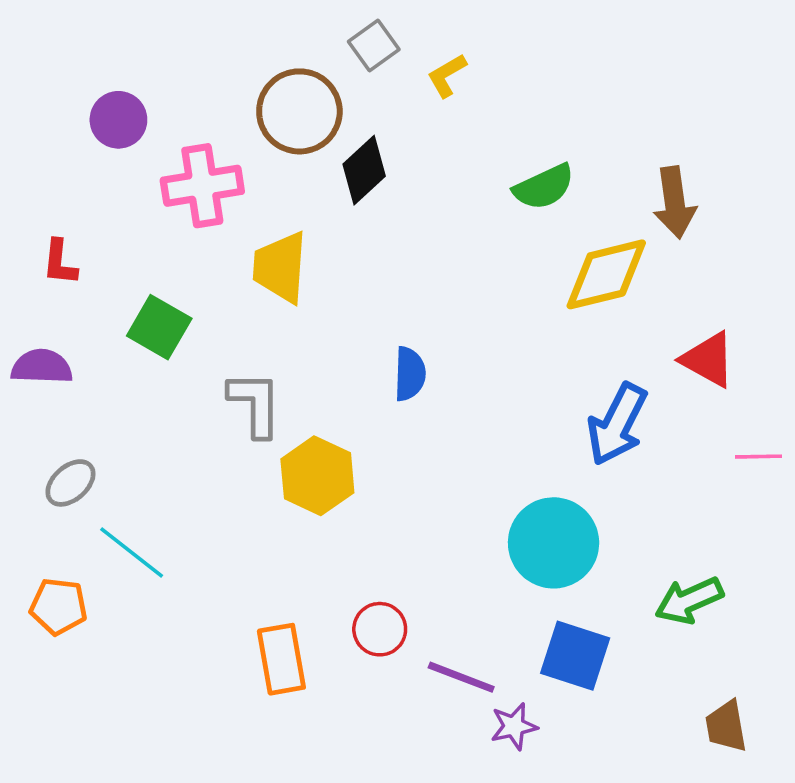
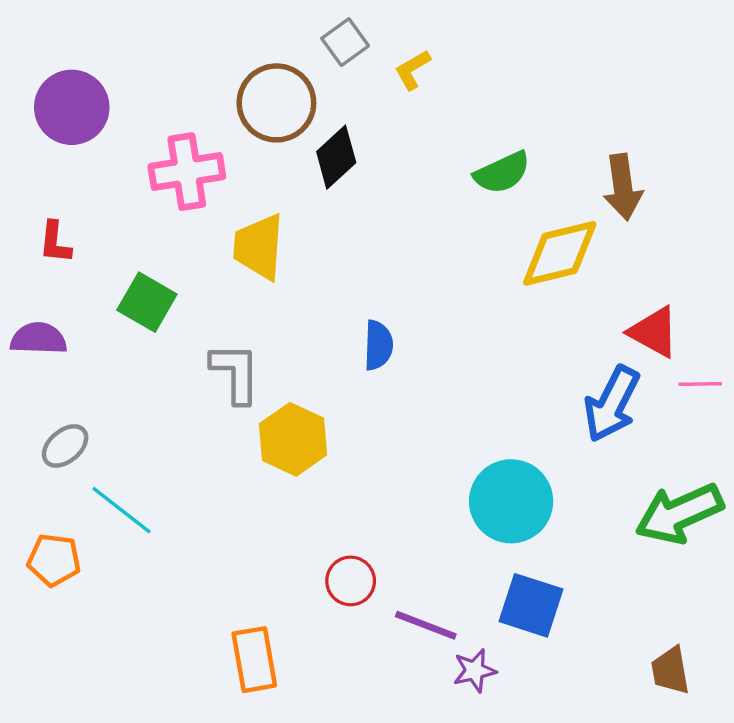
purple circle: (118, 120) -> (72, 107), moved, size x1.4
blue arrow: (617, 424) -> (612, 404), moved
pink line: (758, 457) -> (700, 384), moved
green arrow: (689, 600) -> (679, 513), moved, size x1.4
orange rectangle: (281, 659) -> (254, 660), moved

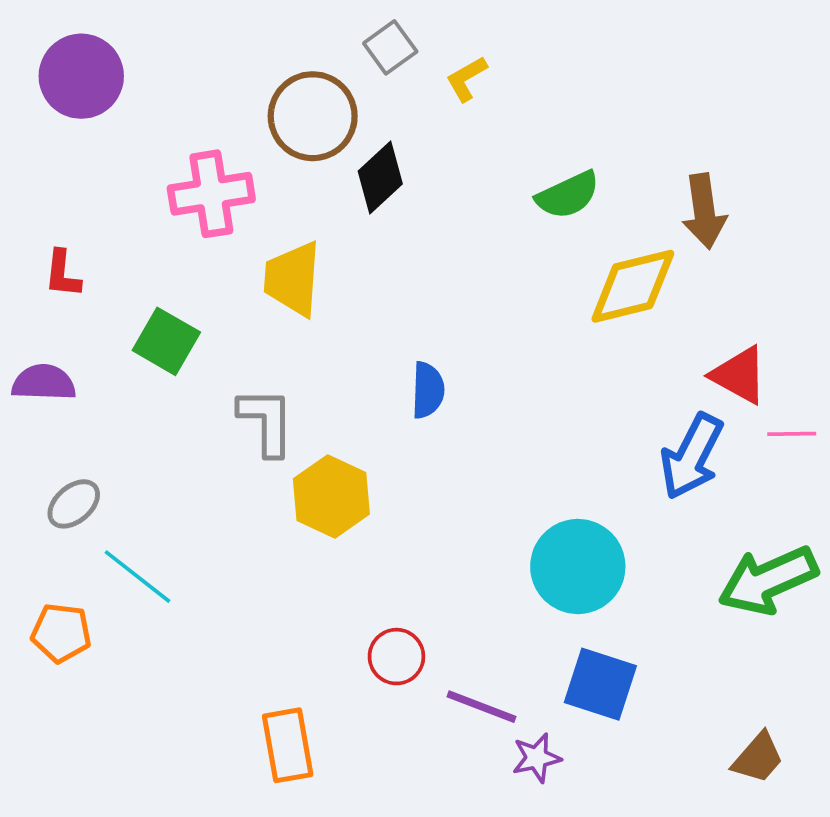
purple circle: (72, 107) -> (81, 76), moved
brown trapezoid: (670, 671) -> (758, 758), turned -129

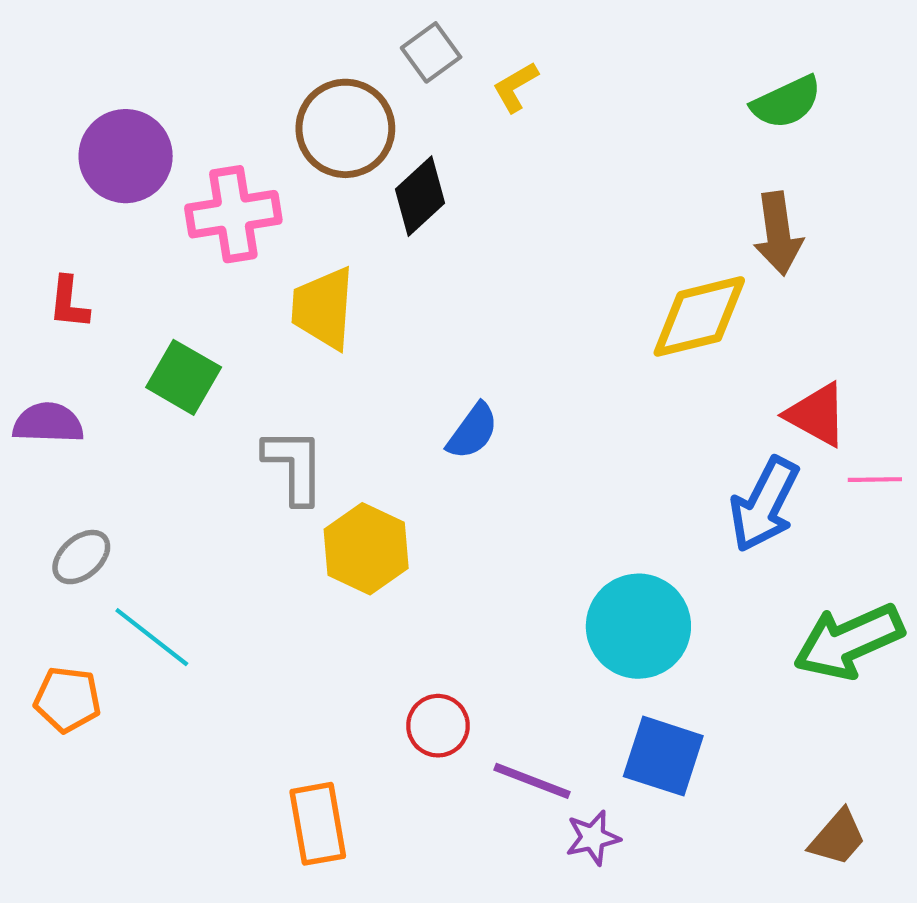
purple circle: (81, 76) -> (126, 156), moved
green semicircle: (568, 195) -> (786, 102), moved
blue semicircle: (428, 390) -> (473, 431), turned 34

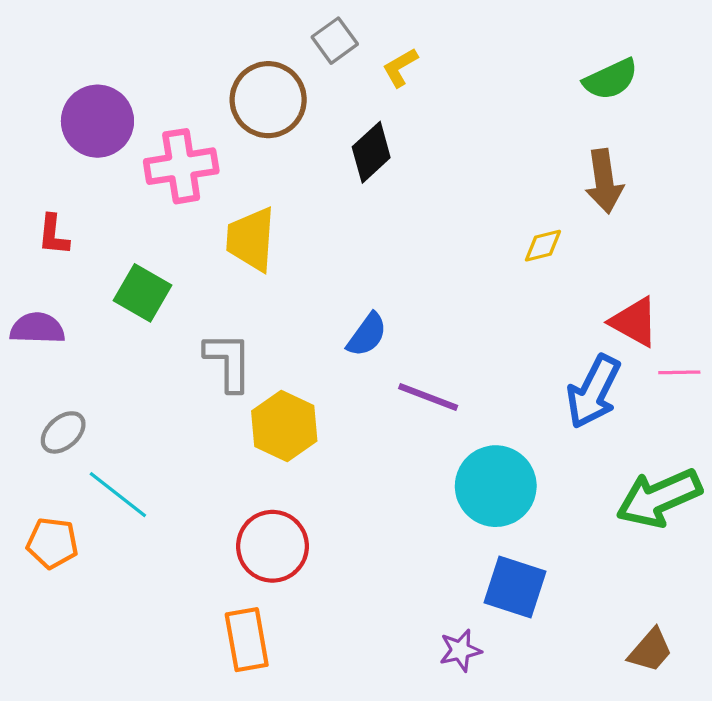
black diamond: (420, 196) -> (371, 152), moved
yellow diamond: (699, 316) -> (543, 246), size x0.5
red circle: (438, 726) -> (272, 546), moved, size x1.5
purple line: (532, 781) -> (428, 397), moved

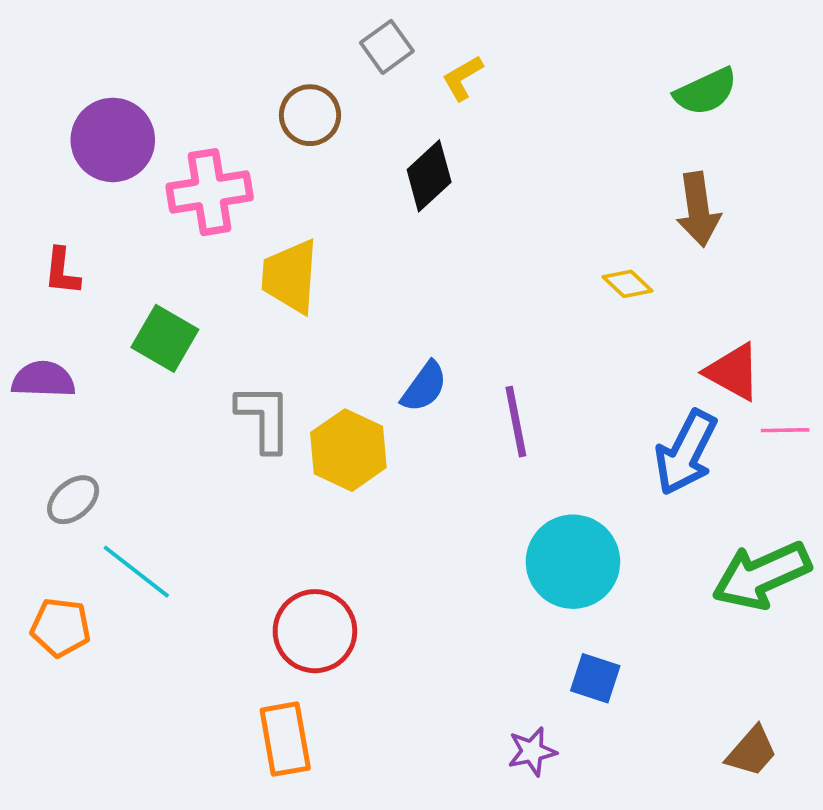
brown circle: (268, 100) -> (310, 115), size x0.7
yellow diamond: (543, 246) -> (628, 284), turned 57
purple line: (428, 397) -> (516, 422), moved, turned 58
yellow hexagon: (284, 426) -> (348, 450), moved
blue square: (515, 587) -> (595, 678), size x0.7

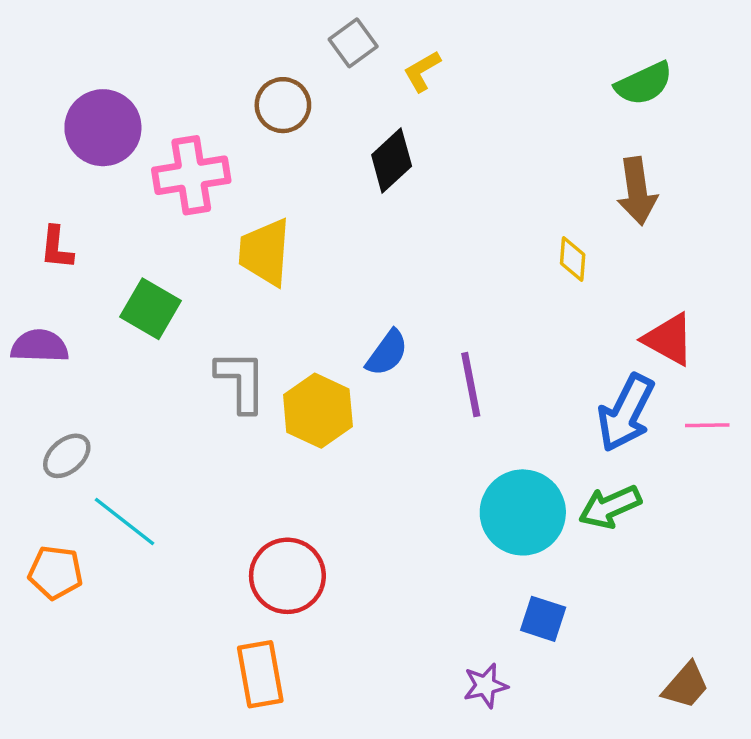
yellow diamond: (628, 284) -> (573, 259), turned 51
pink line: (785, 430) -> (707, 425), moved
green arrow: (762, 575) -> (610, 507), moved, size x0.7

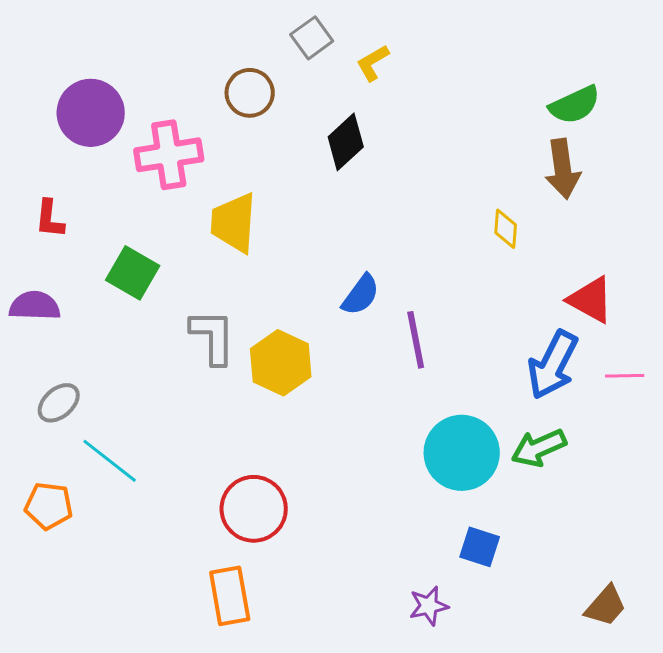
green semicircle: (644, 84) -> (575, 105), moved
blue semicircle: (387, 353) -> (361, 295), moved

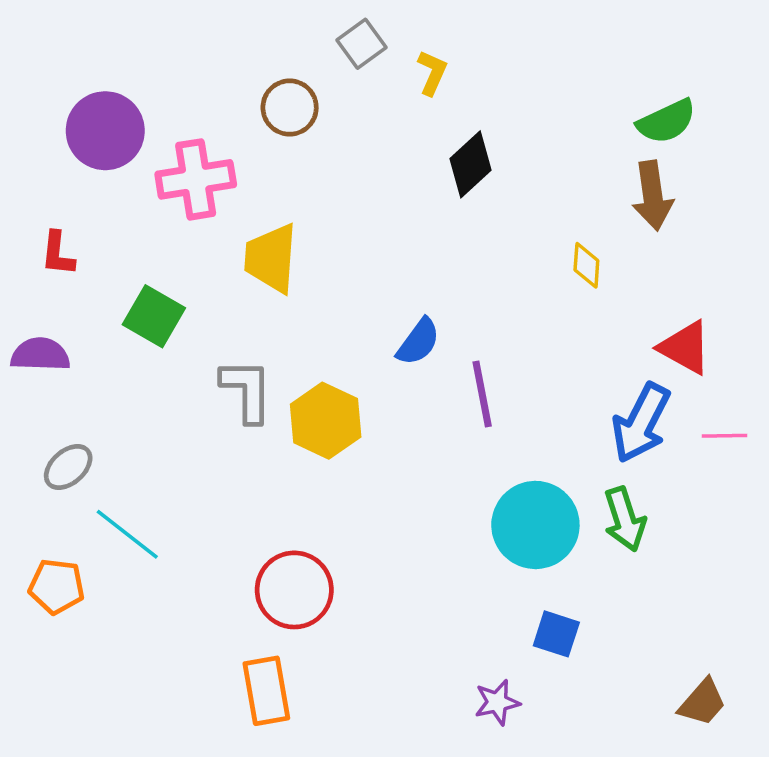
yellow L-shape: (373, 63) -> (432, 73), turned 144
black diamond: (346, 142) -> (471, 164), moved
green arrow: (539, 448) -> (625, 519), turned -84

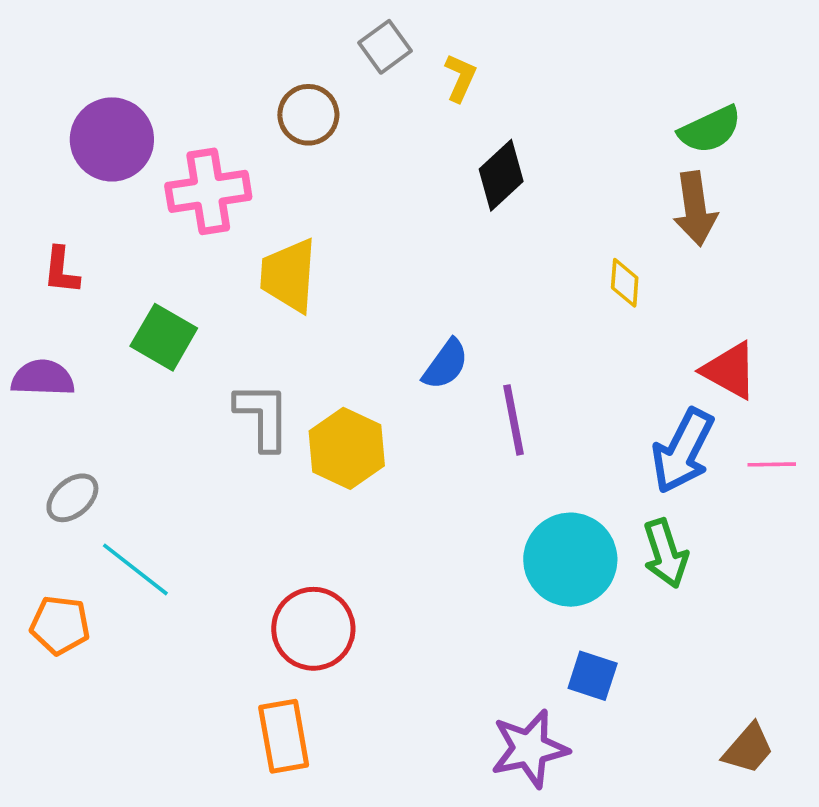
purple star: (497, 702) -> (530, 749), size x1.6

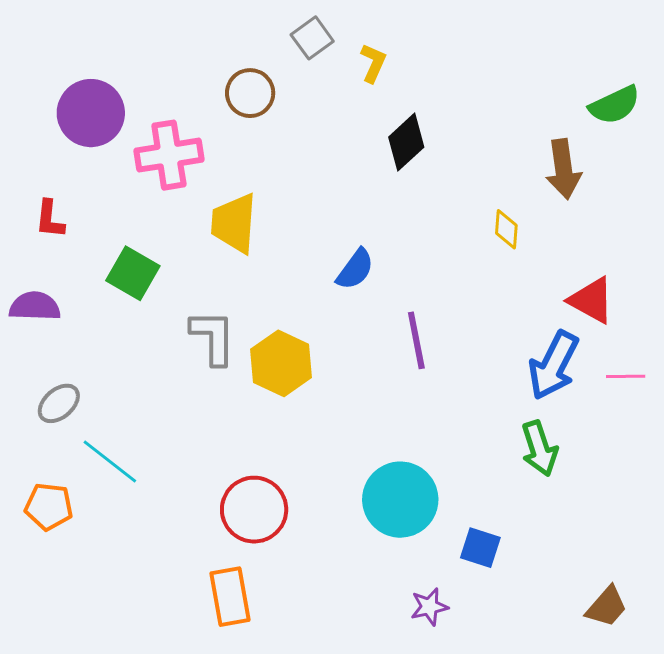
green semicircle: (710, 130) -> (615, 105), moved
blue semicircle: (446, 364) -> (355, 269), moved
cyan circle: (570, 560) -> (400, 500), moved
purple star: (530, 749) -> (429, 607), size x0.6

